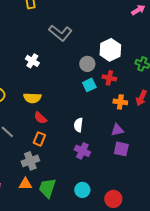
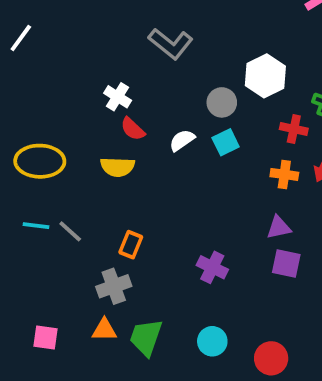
red cross: (109, 78) -> (294, 129), moved
red semicircle: (40, 118) -> (133, 129), moved
white semicircle: (78, 125) -> (182, 140), moved, turned 48

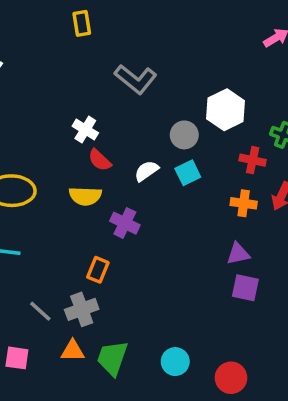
gray line: (70, 231) -> (40, 311), moved
purple cross: (212, 267) -> (125, 223), moved

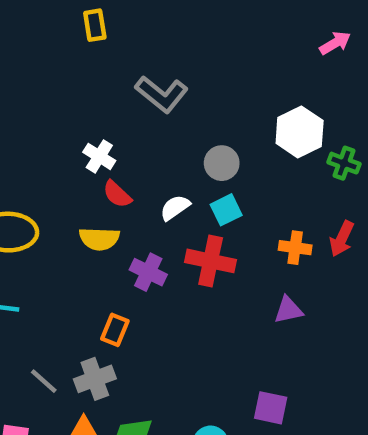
white hexagon: (226, 110) -> (300, 132), moved
red cross: (253, 160) -> (211, 261), moved, size x1.5
purple square: (245, 288) -> (271, 408), moved

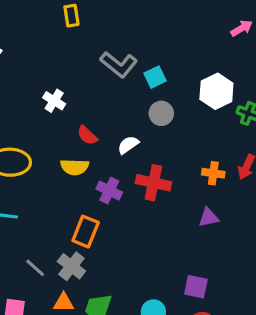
white cross: (99, 156) -> (54, 101), moved
cyan square: (226, 210) -> (155, 77), moved
orange rectangle: (115, 330) -> (86, 232), size x1.4
gray cross: (95, 379) -> (71, 266), turned -32

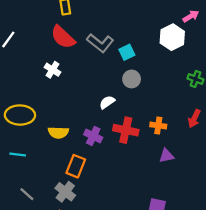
white hexagon: (216, 91) -> (172, 37), moved
red semicircle: (87, 135) -> (63, 37), moved, size x1.6
yellow semicircle: (75, 167) -> (58, 132), moved
orange cross: (213, 173) -> (158, 125), moved
gray line: (35, 268) -> (27, 194), moved

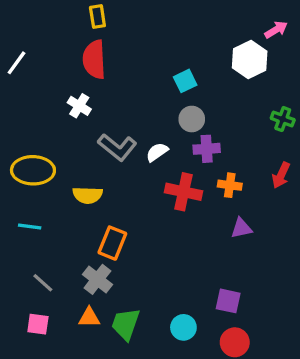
red semicircle: (63, 37) -> (94, 59), turned 44
gray L-shape: (100, 43) -> (117, 147), moved
purple cross: (93, 136) -> (207, 149), moved, turned -30

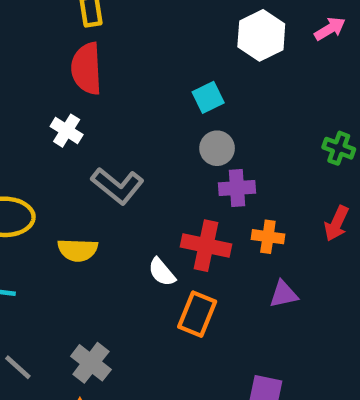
white hexagon: (250, 59) -> (261, 35), moved
white semicircle: (157, 152) -> (162, 272), moved, turned -95
orange rectangle: (112, 243) -> (197, 314), moved

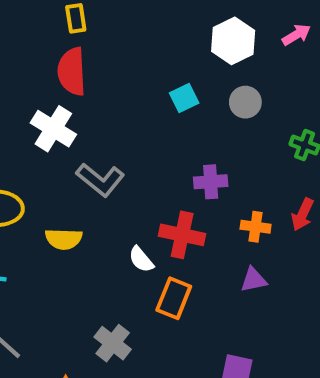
white cross: (67, 131) -> (53, 129), size x1.5
gray circle: (217, 148) -> (245, 102), moved
orange cross: (268, 237) -> (256, 227), moved
gray cross: (91, 363) -> (113, 343), moved

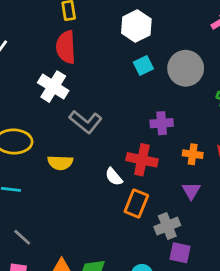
white hexagon: (233, 41) -> (136, 26), moved
gray circle: (245, 102) -> (186, 68), size x1.6
purple triangle: (254, 280) -> (191, 191), turned -48
gray cross: (113, 343) -> (167, 226), moved, turned 30

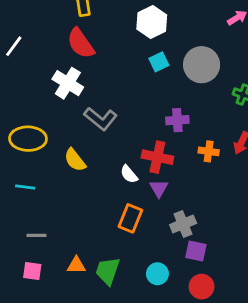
red semicircle: (66, 47) -> (81, 43), turned -32
yellow semicircle: (60, 163) -> (75, 160), turned 50
purple triangle: (191, 191) -> (159, 188), moved
orange rectangle: (136, 203) -> (130, 218), moved
gray line: (22, 237) -> (37, 235), turned -42

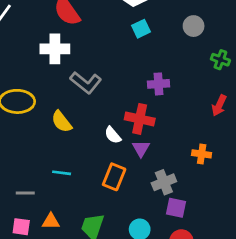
gray circle: (202, 65) -> (194, 26), moved, size x0.6
white cross: (68, 83) -> (55, 49), turned -32
orange cross: (209, 151) -> (202, 154), moved
cyan line: (25, 187) -> (62, 173), moved
orange triangle: (76, 265) -> (51, 221), moved

